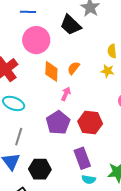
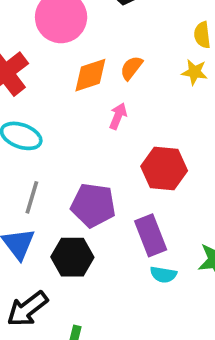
orange diamond: (51, 71) -> (90, 75), turned 70
purple pentagon: (58, 123) -> (93, 205), moved, turned -30

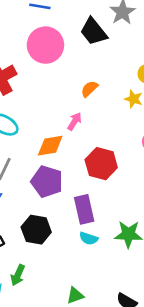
orange diamond: (90, 75) -> (50, 146), moved
black hexagon: (72, 257) -> (36, 230), moved

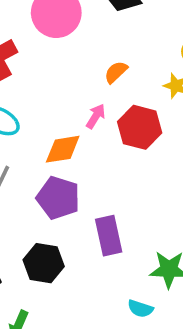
red hexagon: (101, 164) -> (140, 127), moved
cyan semicircle: (89, 238) -> (140, 309), moved

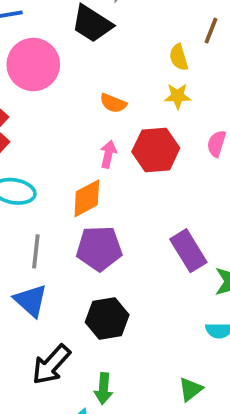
orange semicircle: (116, 72) -> (113, 103), turned -95
purple rectangle: (109, 236) -> (188, 251), moved

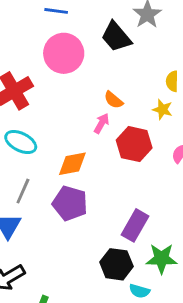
pink arrow: (108, 154) -> (101, 123), moved
purple rectangle: (188, 251) -> (135, 225), turned 44
black hexagon: (107, 318) -> (116, 264), moved

